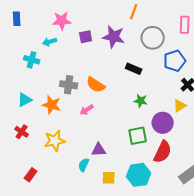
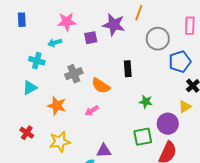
purple star: (114, 37) -> (114, 25), moved
black rectangle: (134, 69) -> (128, 69), moved, turned 63
gray cross: (69, 85) -> (74, 74), moved, turned -30
cyan triangle: (25, 100) -> (30, 88), moved

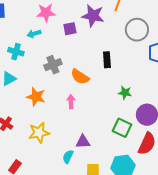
pink arrow: (92, 111) -> (71, 102), turned 120
green square: (143, 137) -> (122, 128), turned 36

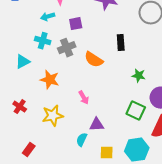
purple square: (70, 29) -> (76, 24), moved
cyan cross: (16, 52) -> (43, 41), moved
pink arrow: (71, 102) -> (84, 98), moved, turned 152

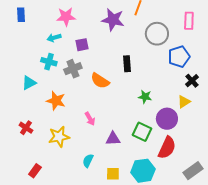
purple triangle: (97, 125) -> (113, 139), moved

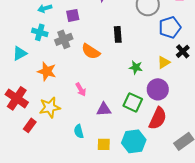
yellow triangle: (184, 102) -> (164, 62), moved
red cross: (26, 128) -> (17, 98), size x1.6
cyan semicircle: (88, 161) -> (79, 131), turned -40
red rectangle: (35, 171) -> (30, 125), moved

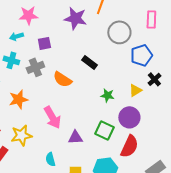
black rectangle: (118, 34) -> (89, 62), turned -49
orange star: (47, 71) -> (18, 99), turned -30
pink arrow: (81, 89) -> (52, 117), size x1.6

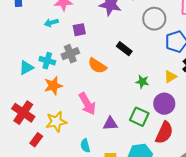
cyan cross: (11, 60) -> (47, 61), moved

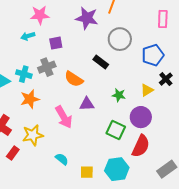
gray circle: (154, 19) -> (120, 39), moved
purple triangle: (110, 124) -> (87, 104), moved
cyan semicircle: (85, 146) -> (62, 159), turned 144

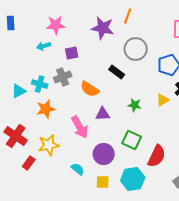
purple circle: (141, 117) -> (104, 154), moved

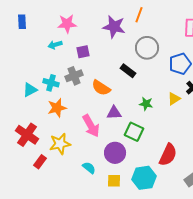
green square: (132, 140) -> (134, 132), moved

